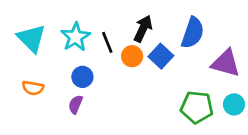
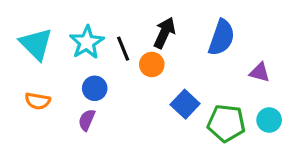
blue square: (161, 56) -> (185, 104), moved
purple triangle: (226, 63) -> (260, 72), size x0.6

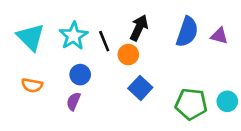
purple triangle: (260, 72) -> (219, 36), moved
blue square: (185, 104) -> (140, 88), moved

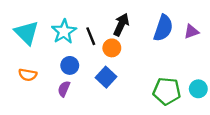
purple triangle: (219, 36) -> (191, 32), turned -35
blue square: (140, 88) -> (106, 77), moved

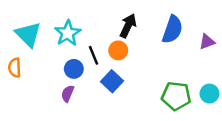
purple triangle: (191, 32) -> (207, 42), moved
black line: (91, 36) -> (94, 55), moved
orange semicircle: (28, 75) -> (15, 68), moved, turned 78

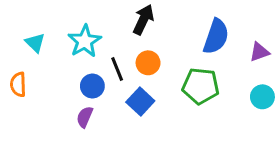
black arrow: (128, 26) -> (143, 20), moved
cyan triangle: (28, 34) -> (35, 43), size x0.6
cyan circle: (209, 94) -> (262, 97), moved
green pentagon: (176, 96) -> (201, 86), moved

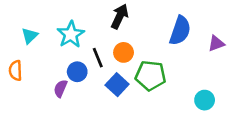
cyan triangle: (35, 43) -> (30, 36), turned 30
green pentagon: (201, 86) -> (151, 76), moved
cyan circle: (262, 97) -> (205, 100), moved
purple semicircle: (85, 117) -> (60, 88), moved

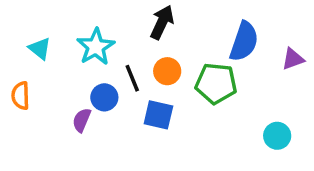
cyan triangle: (30, 36) -> (40, 48), turned -36
green pentagon: (151, 76) -> (216, 83), moved
blue square: (117, 85) -> (158, 115), turned -30

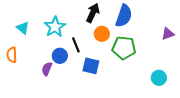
blue semicircle: (244, 42) -> (124, 16), moved
orange circle: (167, 71) -> (102, 34), moved

